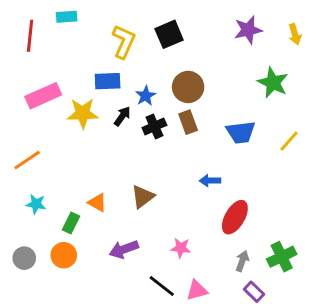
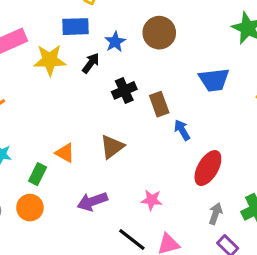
brown rectangle: (188, 122) -> (159, 104), moved
black cross: (154, 126) -> (124, 90), moved
blue arrow: (210, 181) -> (182, 130), turned 60

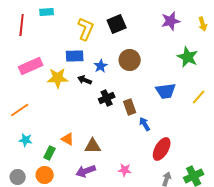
black arrow: (91, 63) -> (85, 80), turned -104
brown triangle: (112, 147) -> (93, 146), moved, turned 36

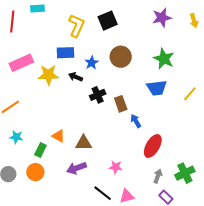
green star: (188, 57) -> (164, 59), moved

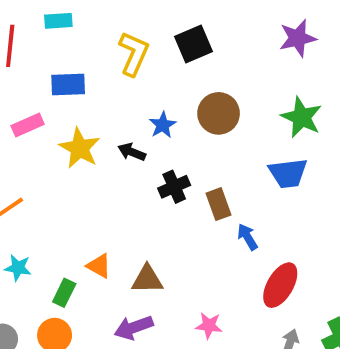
blue rectangle: (65, 53) -> (68, 84), moved
pink rectangle: (21, 63) -> (28, 125), size x0.7
yellow star: (48, 75) -> (80, 148), turned 30

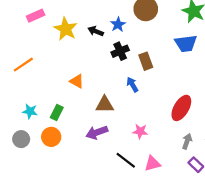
blue star: (163, 125) -> (118, 25), moved
blue arrow: (247, 237) -> (132, 85), moved
orange triangle: (99, 266) -> (77, 81), moved
cyan star: (18, 268) -> (30, 111), moved

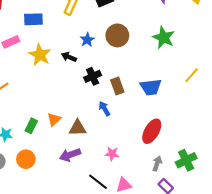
blue star: (118, 25) -> (87, 40), moved
blue trapezoid: (186, 43) -> (151, 87), moved
orange triangle: (77, 81) -> (54, 119), moved, turned 48
green rectangle: (57, 112) -> (31, 126), moved

